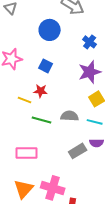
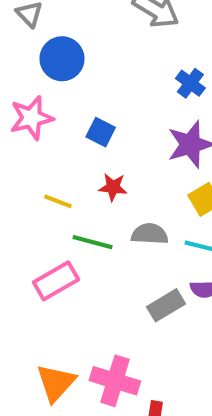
blue circle: (50, 30) -> (62, 59), moved
red star: (41, 91) -> (113, 187), moved
pink rectangle: (27, 153) -> (56, 281), moved, turned -30

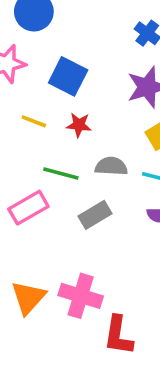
blue square: (101, 132) -> (68, 76), size x1.5
yellow line: (58, 201) -> (34, 121), moved
gray rectangle: (166, 305) -> (95, 215), moved

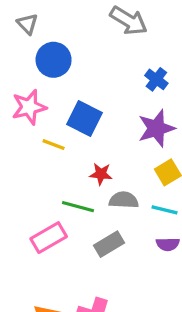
yellow line: (34, 121) -> (54, 145), moved
red star: (79, 125) -> (101, 174), moved

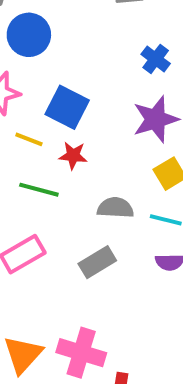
red star: (101, 174) -> (73, 155), moved
green line: (78, 207) -> (39, 190), moved

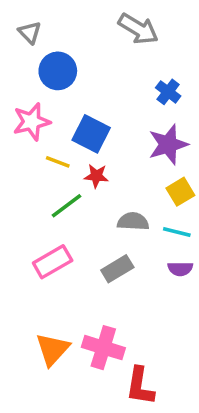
green line: (39, 190) -> (67, 206), turned -52

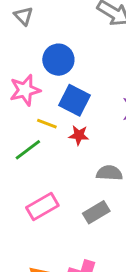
blue circle: (58, 71) -> (58, 60), moved
green line: (67, 206) -> (28, 150), moved

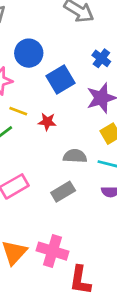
blue square: (74, 100) -> (60, 79), moved, turned 32

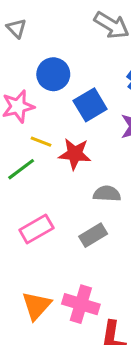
red star: (47, 122) -> (75, 154), size x1.5

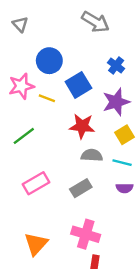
yellow line: (41, 142) -> (47, 98), moved
red star: (75, 154) -> (82, 126), moved
pink cross: (81, 304) -> (86, 234), moved

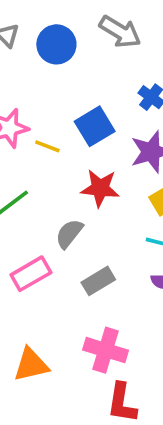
blue circle: (49, 61) -> (56, 44), moved
gray semicircle: (92, 155) -> (69, 234), moved, turned -55
orange triangle: (36, 244) -> (31, 365), turned 35

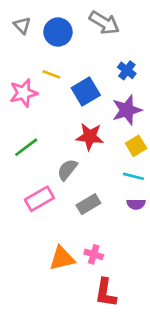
yellow line: (47, 146) -> (51, 74), moved
pink cross: (106, 350) -> (94, 254), size x0.6
orange triangle: (31, 365) -> (62, 258), moved

